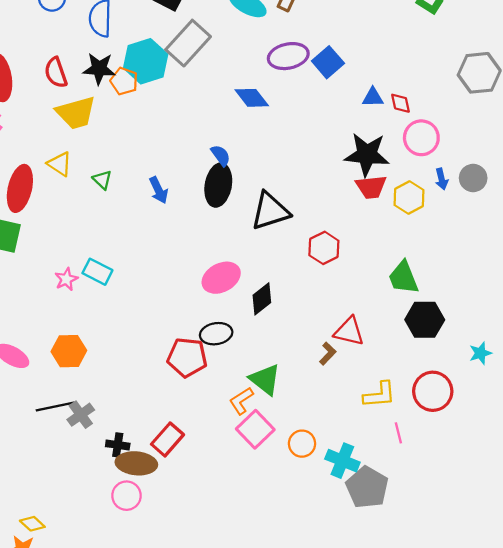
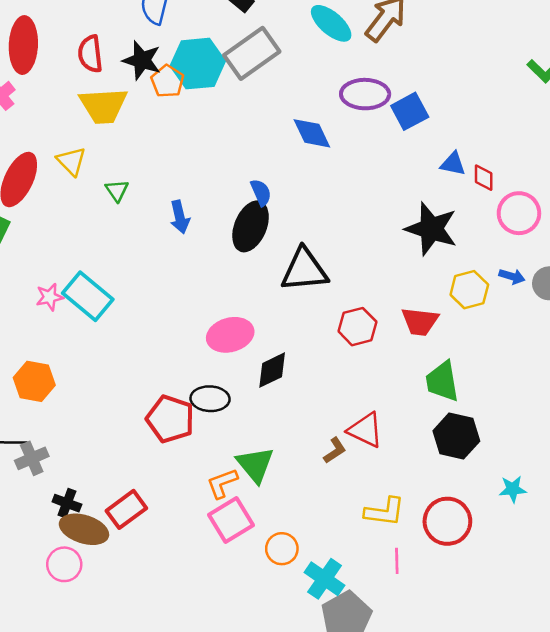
pink circle: (421, 138) -> (519, 213), moved
blue arrow: (442, 179) -> (512, 276), turned -72
red trapezoid: (371, 187) -> (420, 322), moved
cyan rectangle: (97, 272) -> (88, 296), size x1.4

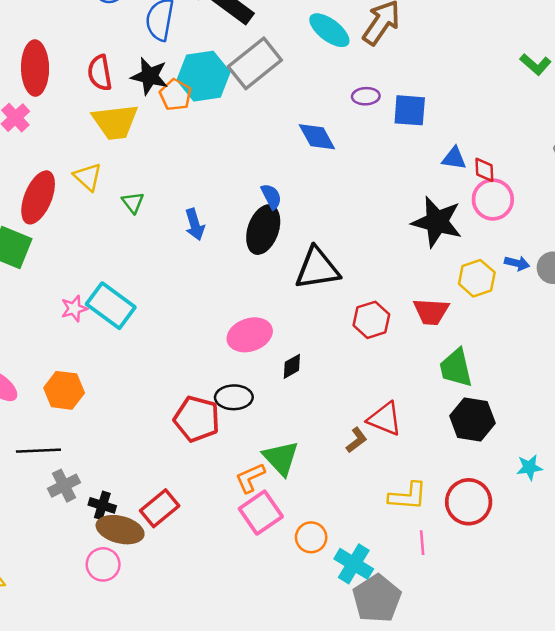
purple ellipse: (365, 94) -> (366, 96), size x0.6
blue square: (410, 111) -> (410, 110), turned 36
pink circle: (519, 213) -> (493, 199), moved
black diamond: (272, 370) -> (292, 366), size x0.7
gray cross: (32, 458) -> (64, 486), moved

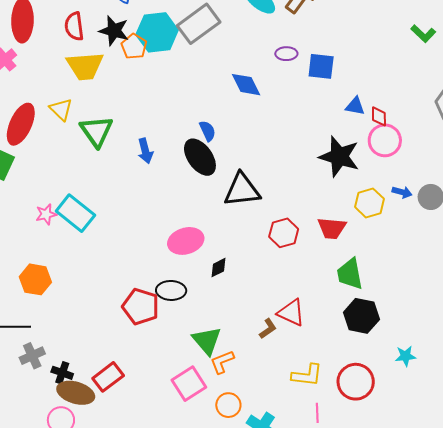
green triangle: (133, 202) -> (96, 131), size x1.8
black ellipse: (263, 230) -> (200, 157), turned -57
orange L-shape: (250, 478) -> (222, 362), moved

